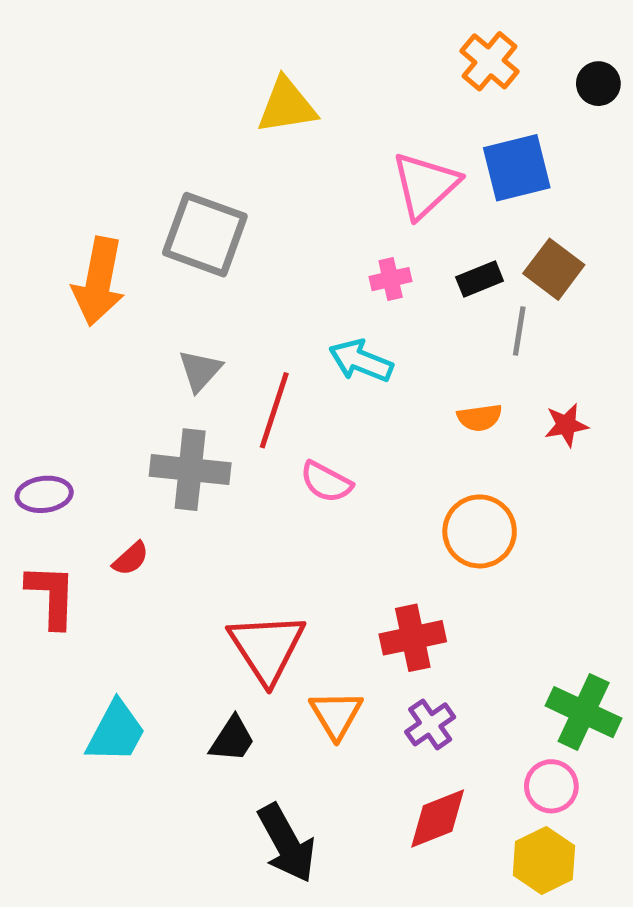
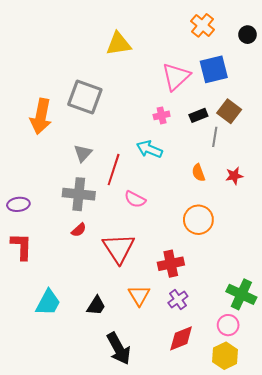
orange semicircle: (480, 418) -> (198, 173), turned 78
red semicircle: (131, 559) -> (79, 230), moved
red triangle: (267, 648) -> (119, 248), moved

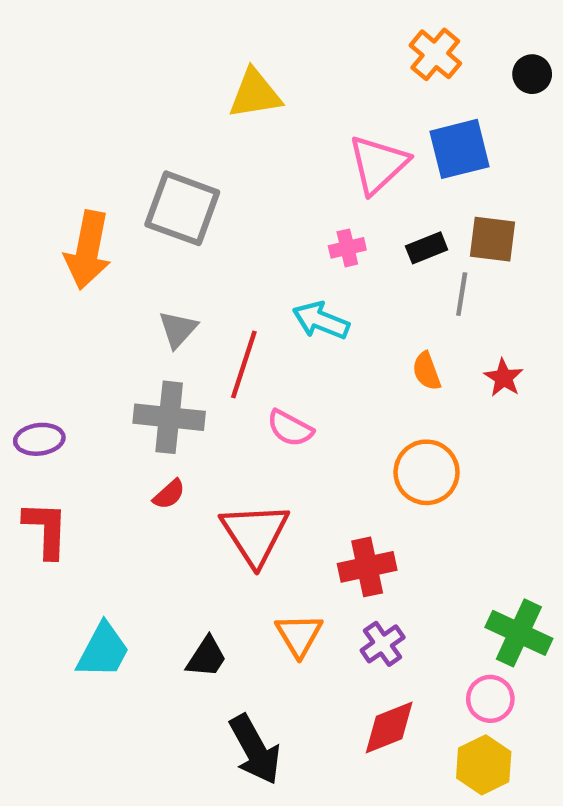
brown square: (229, 111) -> (493, 239), turned -30
red star: (234, 176) -> (504, 378), turned -30

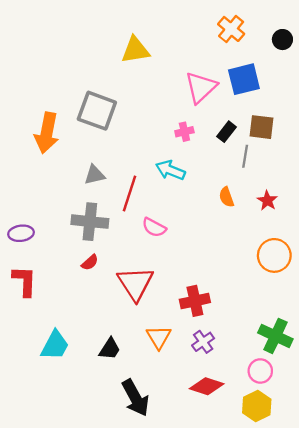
black rectangle: (427, 248) -> (226, 132), turned -30
gray triangle: (178, 329) -> (95, 175), turned 35
orange circle: (427, 472) -> (274, 255), moved
red diamond: (389, 727) -> (207, 386), turned 40

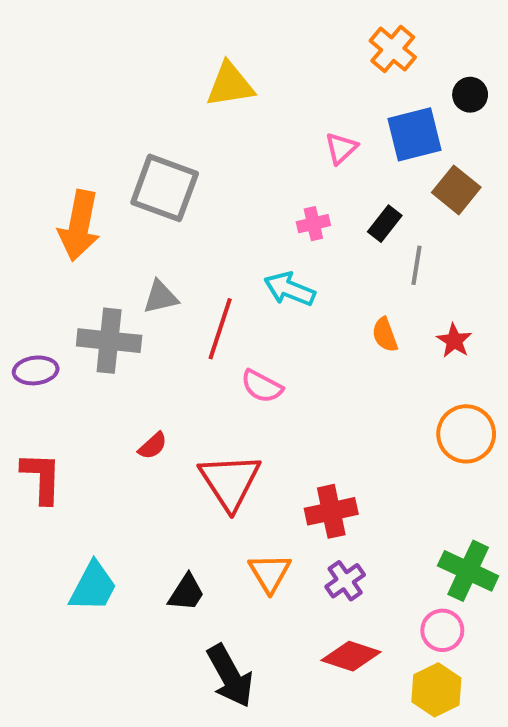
black circle: (282, 40) -> (470, 95), moved
pink triangle: (201, 87) -> (341, 148), size x0.6
brown square: (261, 127) -> (456, 190), moved, turned 32
gray cross: (90, 222) -> (109, 341), moved
purple ellipse: (21, 233) -> (36, 370), moved

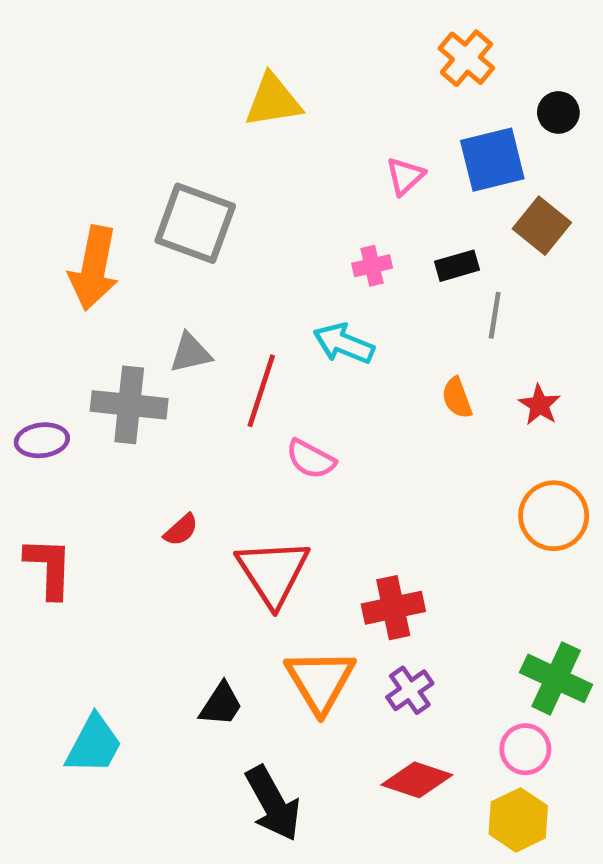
black rectangle: (385, 224) -> (457, 266), turned 36
orange triangle: (270, 573) -> (320, 681), size x1.4
cyan trapezoid: (93, 587) -> (94, 744), moved

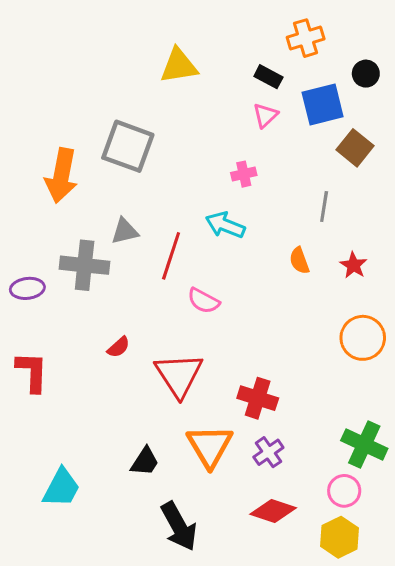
orange cross: (466, 58) -> (306, 38), turned 33
black rectangle: (457, 266) -> (268, 77), moved, turned 44
red cross: (393, 608) -> (258, 398), turned 30

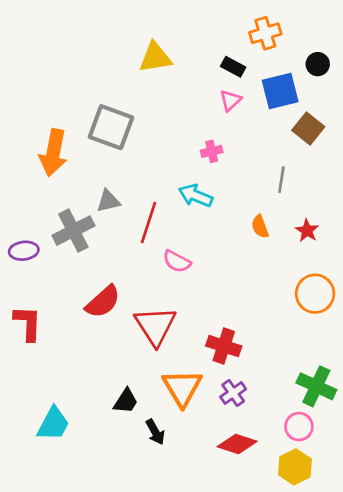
gray cross: (85, 265) -> (73, 231), turned -33
red semicircle: (119, 347) -> (103, 302), size x1.8
black arrow: (179, 526) -> (155, 432), moved, size x0.6

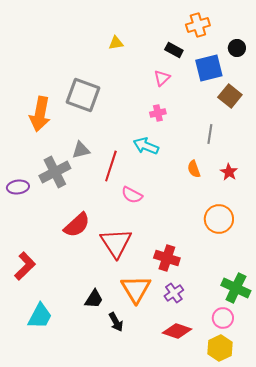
yellow triangle: (155, 57) -> (116, 43), size x0.6
pink triangle: (230, 100) -> (162, 78), moved
orange circle: (315, 294) -> (219, 219), moved
red L-shape: (28, 323) -> (25, 266), moved, turned 44

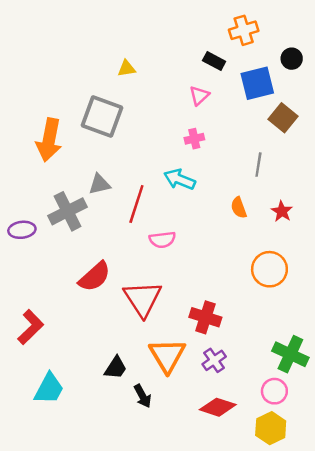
yellow triangle: (116, 43) -> (127, 68), moved
pink semicircle: (132, 195) -> (162, 240), turned -35

